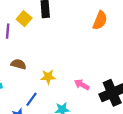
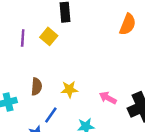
yellow square: (24, 19) -> (49, 36), moved
brown semicircle: (18, 64) -> (37, 87), moved, turned 80

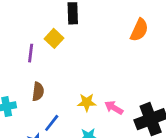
purple line: (23, 38) -> (31, 53), moved
yellow star: (69, 89) -> (87, 102), moved

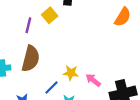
brown semicircle: (38, 92) -> (31, 59), size x1.6
blue line: (52, 123) -> (51, 87), moved

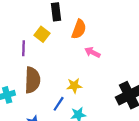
orange semicircle: (123, 17) -> (79, 29), moved
pink arrow: (93, 80) -> (92, 52), moved

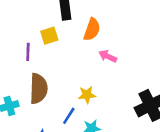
yellow square: (42, 34) -> (49, 36), turned 35

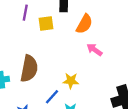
purple line: (28, 52) -> (25, 13), moved

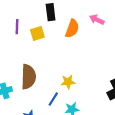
pink arrow: (94, 50) -> (97, 20), moved

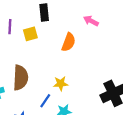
orange semicircle: (72, 29) -> (69, 42), moved

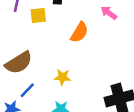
brown semicircle: (21, 78) -> (19, 63), turned 45
blue line: (45, 101) -> (27, 90), moved

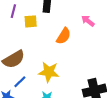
yellow star: (62, 77) -> (49, 72), size x1.5

